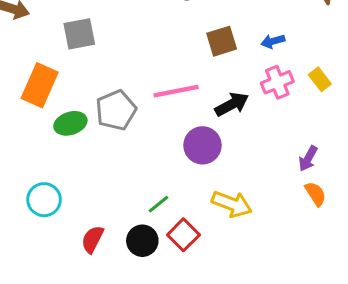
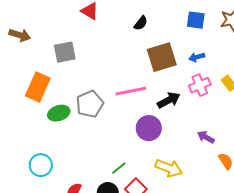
brown square: (222, 41) -> (162, 57), size x1.4
purple arrow: (308, 159) -> (206, 137), moved, turned 90

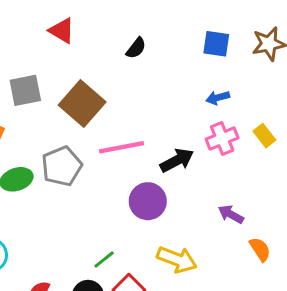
brown square: (162, 57) -> (82, 104), moved, turned -32

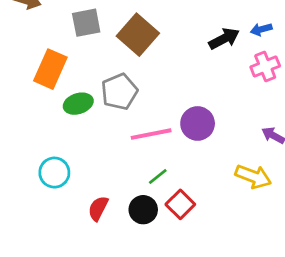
pink line: (122, 147) -> (151, 134), moved
black arrow: (177, 160) -> (224, 39), moved
yellow arrow: (177, 260) -> (253, 177), moved

